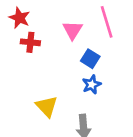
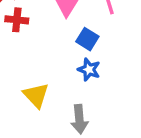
blue star: (92, 85) -> (89, 70), turned -30

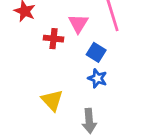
red cross: (17, 20) -> (54, 39), moved

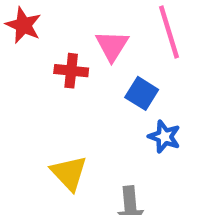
blue star: (97, 78) -> (164, 137), moved

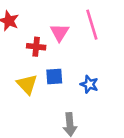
blue square: (142, 93) -> (54, 77), moved, turned -36
yellow triangle: (69, 173) -> (27, 84), moved

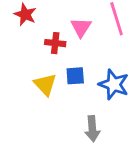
blue star: (89, 84) -> (114, 84), size x1.5

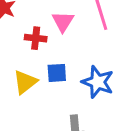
yellow triangle: (45, 84) -> (25, 82), turned 35

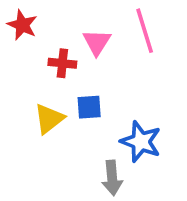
blue star: (98, 82) -> (141, 142), moved

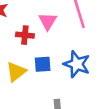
blue star: (141, 142) -> (77, 64), moved

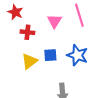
red cross: (25, 35) -> (27, 32), moved

